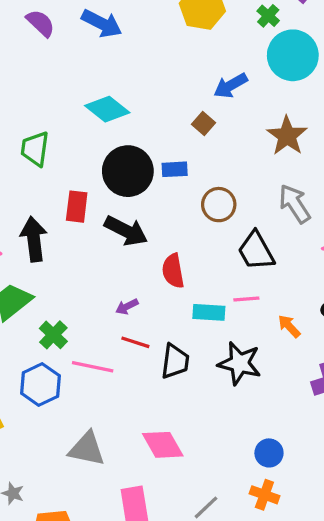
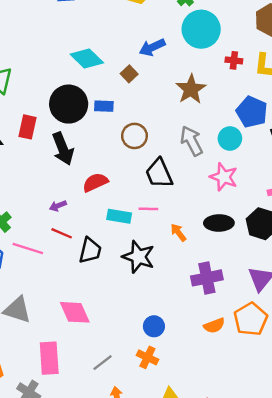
cyan diamond: (107, 109) -> (87, 59), moved
black arrow: (126, 231) -> (63, 149), turned 36
red semicircle: (173, 271) -> (95, 182), turned 70

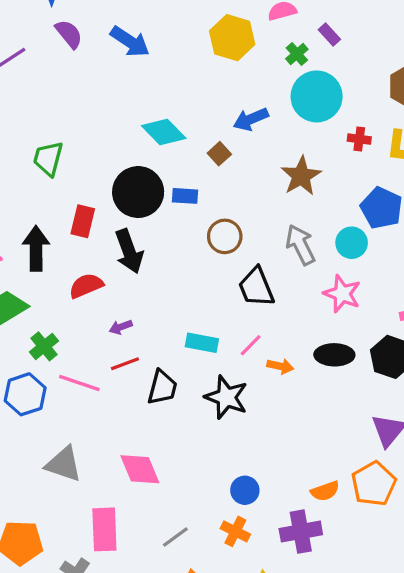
red semicircle: (95, 182) -> (86, 286), moved
pink line: (148, 209) -> (251, 345), moved, turned -48
orange arrow: (178, 232) -> (280, 366), turned 138
red line: (62, 233) -> (125, 364), turned -45
purple cross: (207, 278) -> (301, 532), moved

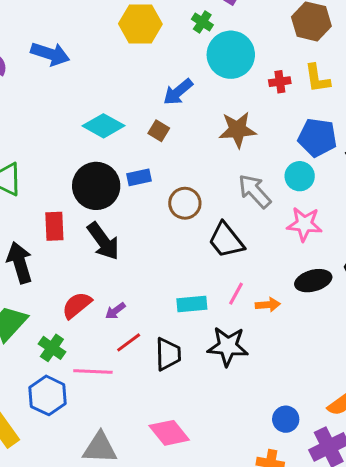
brown star: (301, 176) -> (238, 130), turned -30
red semicircle: (86, 286) -> (77, 305), moved
blue circle: (245, 490) -> (286, 419), moved

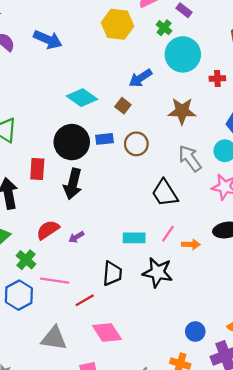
brown circle: (185, 203) -> (136, 144), moved
black arrow: (103, 241) -> (73, 184), turned 44
red line: (129, 342) -> (85, 300), moved

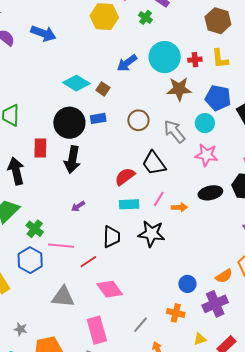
cyan circle: (183, 54) -> (165, 57), moved
brown square: (123, 106) -> (103, 89), moved
brown star: (182, 111) -> (179, 89), moved
brown circle: (136, 144) -> (138, 120), moved
red semicircle: (48, 230) -> (125, 177), moved

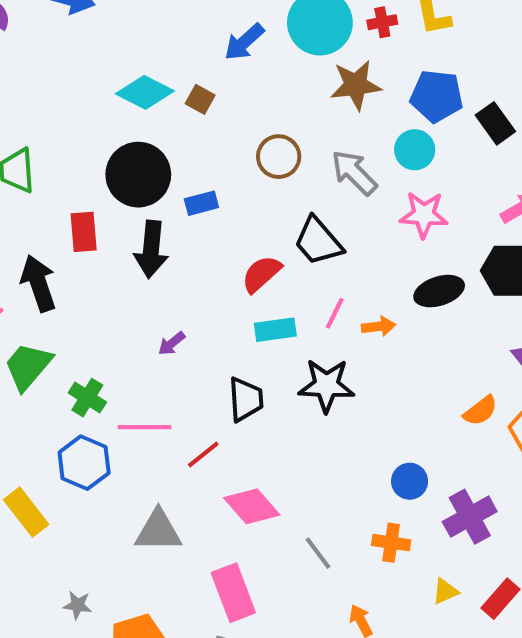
blue rectangle: (98, 118) -> (201, 203), moved
orange semicircle: (224, 276) -> (481, 411), moved
gray line: (141, 325) -> (318, 553), moved, turned -72

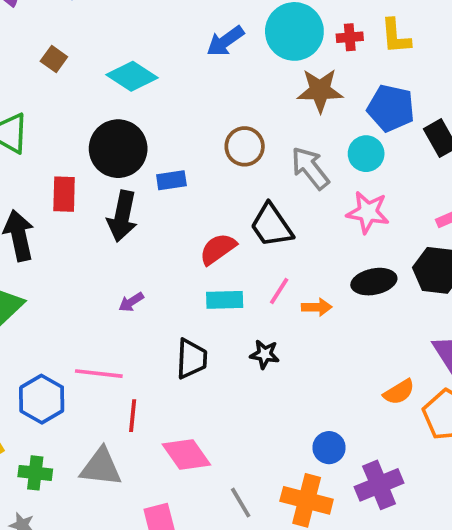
brown square: (200, 99) -> (54, 59), moved
black star: (326, 385) -> (265, 354), size x0.6
green cross: (87, 398) -> (35, 473), moved, turned -32
red line: (203, 454) -> (133, 416), moved, turned -52
orange cross: (391, 543) -> (307, 500), size x1.5

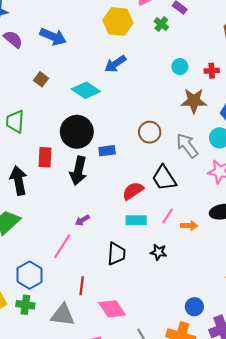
cyan circle: (294, 31) -> (180, 67), size x0.5
blue arrow: (225, 41) -> (115, 64), moved
pink line: (99, 374) -> (62, 246), moved, turned -65
green cross: (35, 473) -> (25, 305), moved

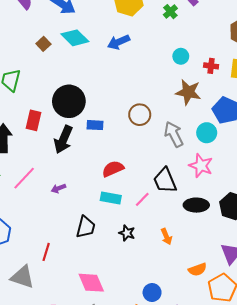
cyan diamond: (86, 90) -> (75, 38), moved
black trapezoid: (164, 178) -> (165, 181), moved
orange arrow: (189, 226) -> (166, 237), moved, turned 56
pink line: (62, 246) -> (24, 178), moved
pink diamond: (112, 309) -> (91, 283), moved

